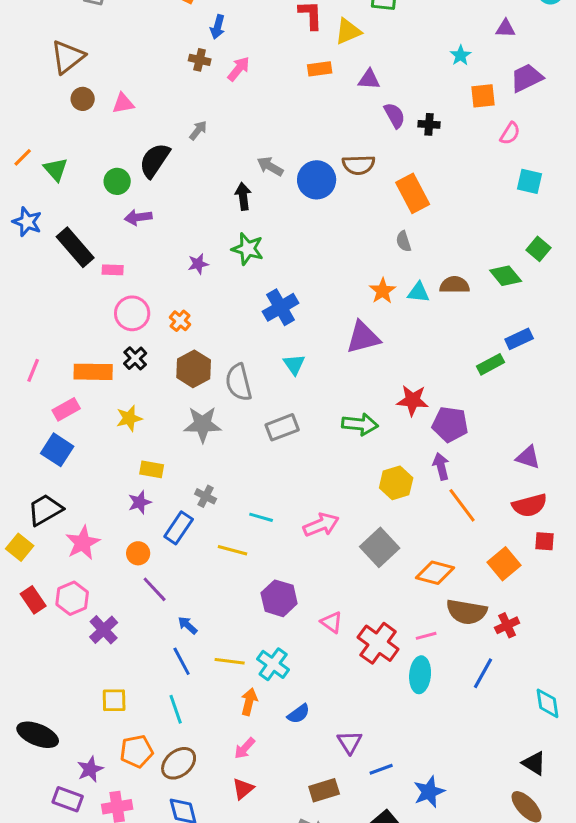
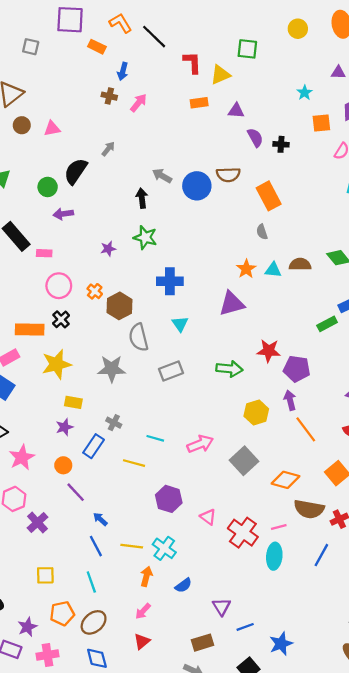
blue cross: (281, 307) -> (170, 281), turned 30
brown hexagon: (194, 369) -> (119, 306), moved
yellow star: (129, 418) -> (57, 364), size x1.5

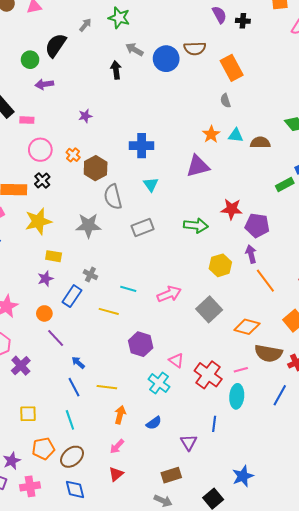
green star: (145, 237) -> (119, 18), moved
brown semicircle: (300, 264) -> (260, 143), moved
cyan cross: (164, 548) -> (159, 383), moved
blue line: (245, 627) -> (214, 424), moved, turned -63

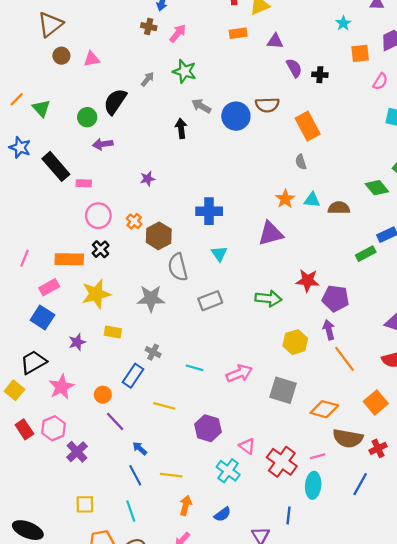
purple star: (45, 279) -> (77, 342), moved
gray square: (209, 309) -> (283, 390), turned -30
yellow line: (109, 311) -> (164, 406), moved

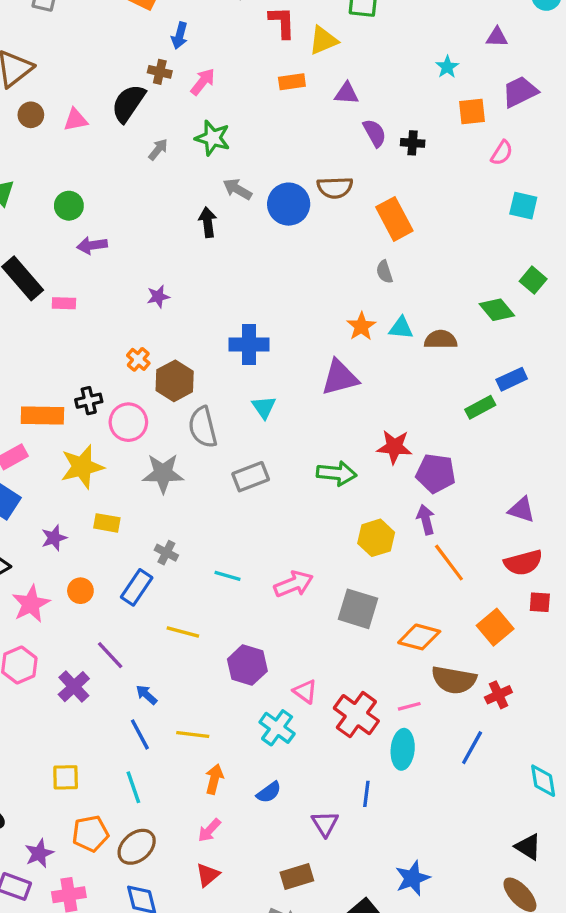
black semicircle: (115, 102) -> (128, 103), moved
pink circle: (98, 216) -> (128, 422), moved
black cross: (101, 249) -> (89, 401), turned 30
orange circle: (103, 395) -> (80, 591), moved
purple cross: (77, 452) -> (74, 687), moved

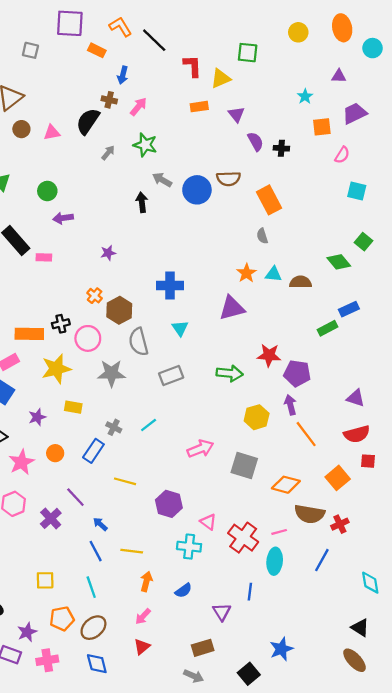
purple triangle: (346, 93) -> (236, 114), turned 48
cyan line: (227, 576) -> (149, 425), moved, turned -54
cyan cross: (277, 728) -> (189, 547), turned -30

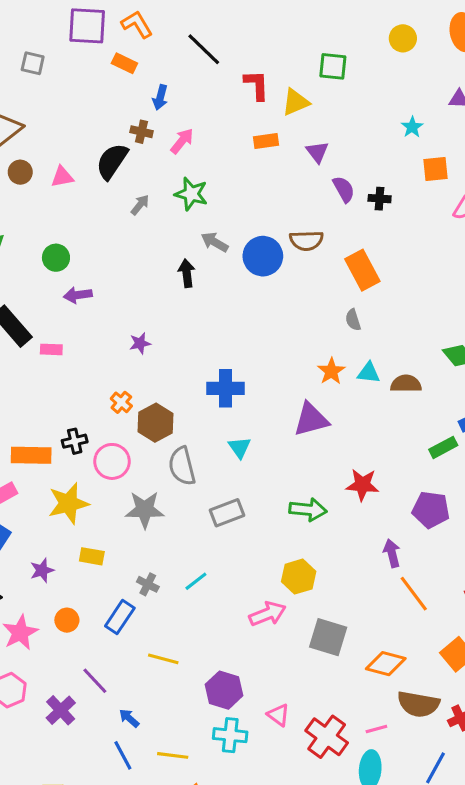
orange L-shape: (120, 27) -> (137, 24), moved
purple pentagon: (297, 373) -> (431, 510), moved
yellow hexagon: (257, 417) -> (299, 577), moved
cyan cross: (189, 547) -> (230, 735), moved

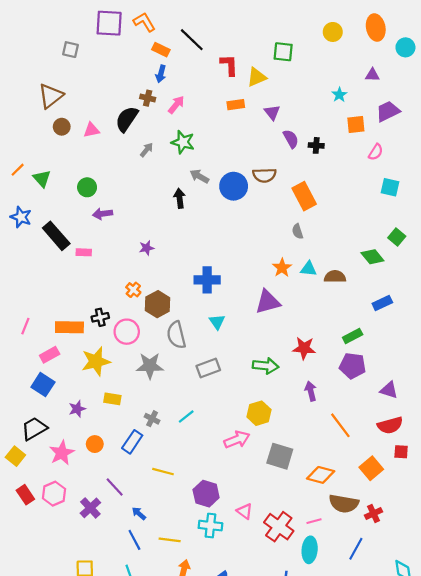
orange rectangle: (124, 63) -> (161, 50), moved
green rectangle: (443, 447) -> (353, 336), moved
purple arrow: (392, 553) -> (311, 391), moved

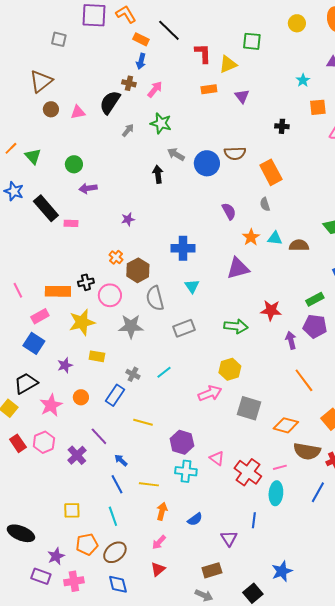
purple semicircle: (291, 139) -> (229, 211), moved
pink line: (25, 326) -> (18, 290), turned -49
purple arrow: (311, 391) -> (291, 340), moved

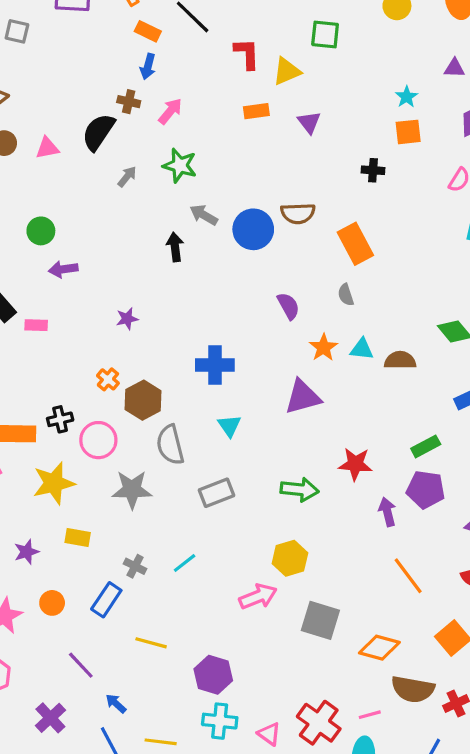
orange square: (318, 107) -> (408, 132), moved
purple cross: (77, 455) -> (50, 718), moved
pink triangle: (217, 458) -> (269, 734), moved

